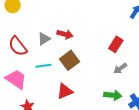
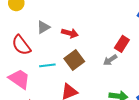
gray triangle: (44, 39) -> (43, 27), moved
gray arrow: (120, 68) -> (110, 60), moved

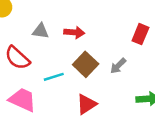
gray triangle: (43, 27) -> (40, 31), turned 48
gray arrow: (110, 60) -> (118, 66), moved

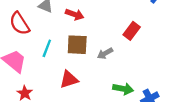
brown square: (86, 64) -> (77, 45), turned 35
cyan line: (54, 77) -> (47, 48), turned -66

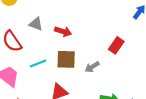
cyan line: (47, 48) -> (38, 64), turned 49

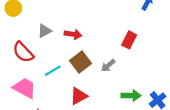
gray triangle: (36, 24) -> (44, 31), turned -40
brown square: (66, 59) -> (81, 62), turned -30

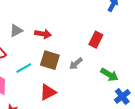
brown square: (81, 62) -> (50, 60), turned -36
green arrow: (131, 96) -> (109, 75), moved, turned 30

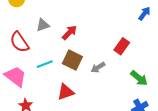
red arrow: (43, 34) -> (69, 33), turned -63
green arrow: (109, 75) -> (139, 78), moved

